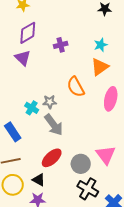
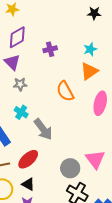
gray star: (50, 102) -> (20, 84), moved
red ellipse: (52, 158) -> (28, 159), moved

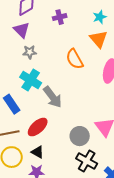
orange triangle: (89, 71) -> (99, 39), turned -36
cyan cross: (21, 112) -> (31, 80), size x1.5

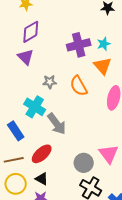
purple cross: (60, 17) -> (79, 45), moved, size x1.6
gray star: (30, 52) -> (50, 82), moved

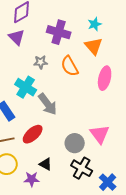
purple cross: (79, 45) -> (59, 32), moved, turned 30
black triangle: (42, 179) -> (46, 164), moved

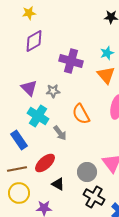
purple triangle: (17, 37) -> (29, 88), moved
orange semicircle: (70, 66) -> (81, 114), moved
gray arrow: (48, 104) -> (60, 133), size x0.7
black triangle: (46, 164) -> (58, 184), moved

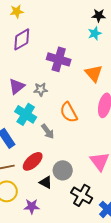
cyan star: (107, 53) -> (95, 33), moved
purple triangle: (29, 88) -> (17, 86), turned 36
gray circle: (87, 172) -> (63, 170), moved

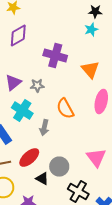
gray arrow: (48, 131) -> (44, 128), turned 49

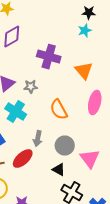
gray arrow: (44, 128) -> (38, 139), moved
gray circle: (59, 166) -> (65, 146), moved
black triangle: (42, 178) -> (59, 170), moved

